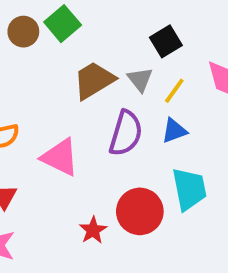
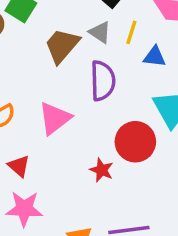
blue triangle: (174, 131) -> (155, 57), moved, turned 45
pink triangle: (60, 157) -> (55, 118), turned -45

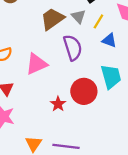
purple semicircle: (103, 81) -> (73, 48), turned -30

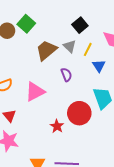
blue triangle: (109, 40) -> (99, 66), turned 40
purple semicircle: (73, 48) -> (66, 75), size x0.6

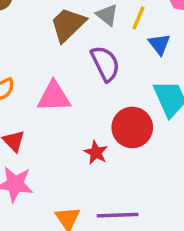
purple semicircle: (66, 75) -> (105, 64), size x1.5
pink triangle: (35, 92) -> (54, 97), turned 30

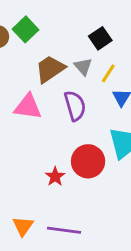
pink triangle: (54, 97) -> (28, 107), moved

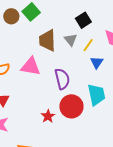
brown trapezoid: (50, 69) -> (47, 40), turned -60
purple semicircle: (75, 106) -> (62, 79), moved

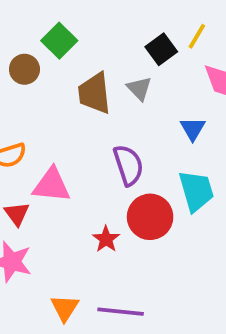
brown circle: (11, 16) -> (24, 69), moved
yellow line: (88, 45) -> (197, 36), moved
pink triangle: (31, 66) -> (52, 185), moved

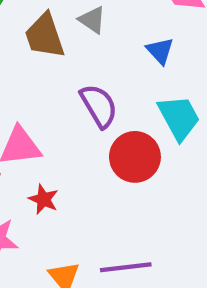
red star: (106, 239) -> (43, 199), moved

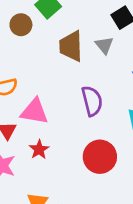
red circle: (135, 157) -> (100, 157), moved

